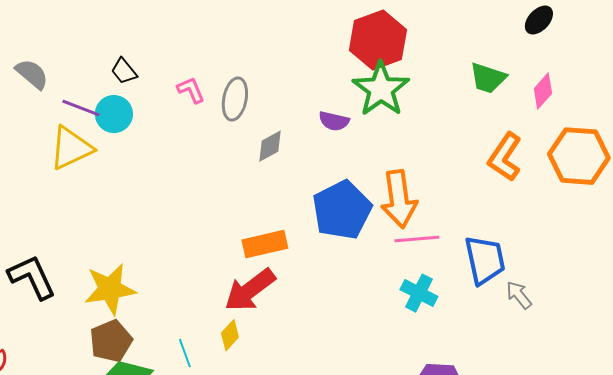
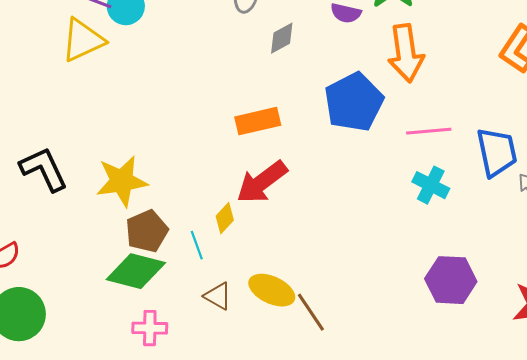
orange arrow: (399, 199) -> (406, 53), moved
orange rectangle: (265, 244) -> (258, 121), moved
yellow diamond: (230, 335) -> (225, 218), moved
brown pentagon: (111, 341) -> (147, 231), moved

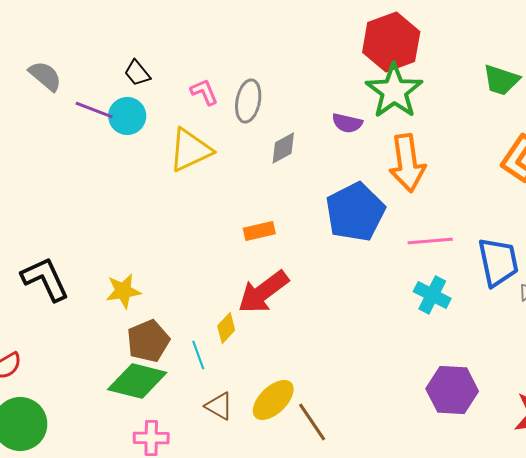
yellow triangle: (83, 40) -> (190, 150), moved
orange rectangle: (258, 121) -> (259, 231), size x0.7
yellow star: (122, 181) -> (123, 291), size x0.7
yellow ellipse: (272, 290) -> (273, 400), turned -69

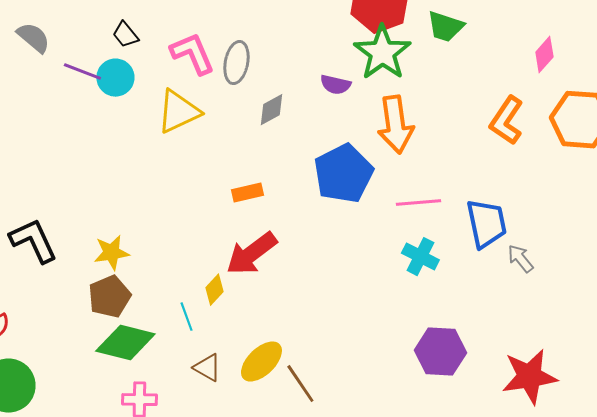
green trapezoid: (501, 80) -> (445, 27), moved
pink L-shape: (204, 92) -> (192, 54), size x1.6
brown pentagon: (148, 341) -> (109, 297), moved

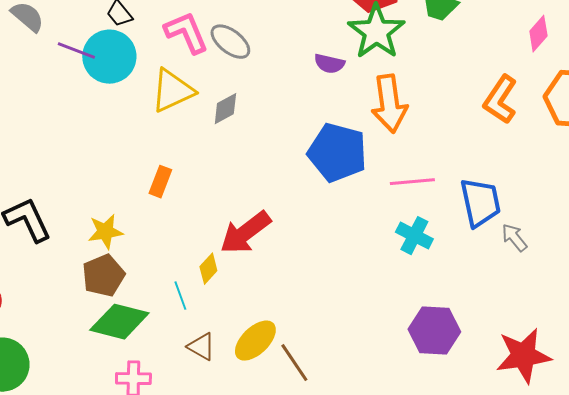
gray ellipse: (236, 63) -> (230, 42), turned -63
cyan circle: (115, 78) -> (109, 57), size x1.4
gray diamond: (271, 110) -> (225, 109), moved
blue pentagon: (343, 174) -> (337, 153), turned -30
orange rectangle: (247, 193) -> (160, 182), moved, turned -56

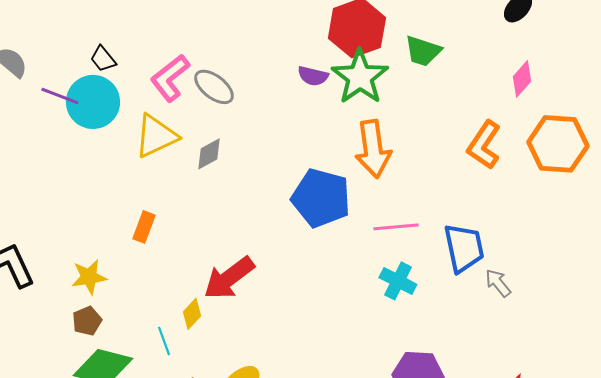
pink L-shape: (186, 33) -> (170, 78), turned -105
purple semicircle: (329, 64) -> (313, 76), moved
brown pentagon: (103, 276) -> (87, 321), size x0.7

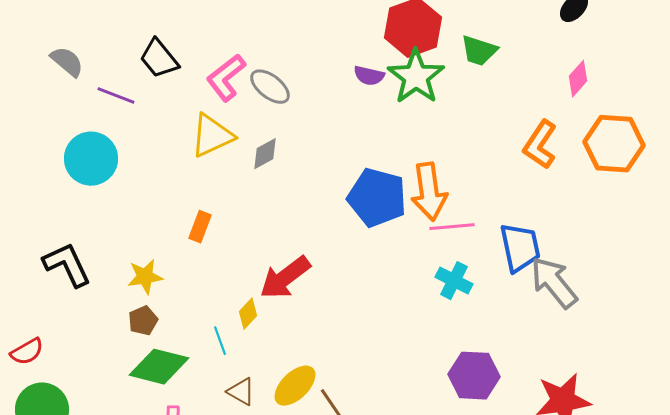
black trapezoid: (103, 59) -> (159, 59), size x1.5
cyan circle: (93, 102) -> (91, 159), moved
orange arrow: (373, 149) -> (429, 192), moved
gray arrow: (498, 283) -> (554, 283), size x1.8

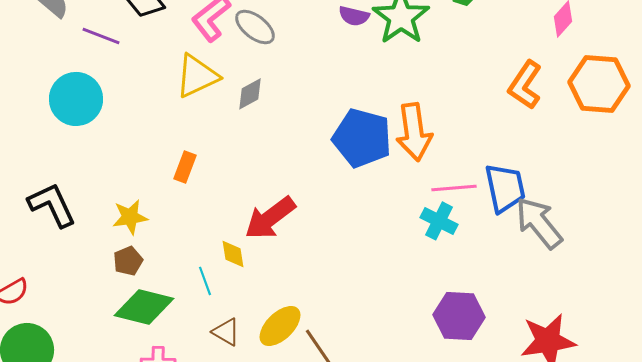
pink line: (452, 227) -> (454, 188), moved
yellow diamond: (248, 314) -> (233, 254), turned -52

